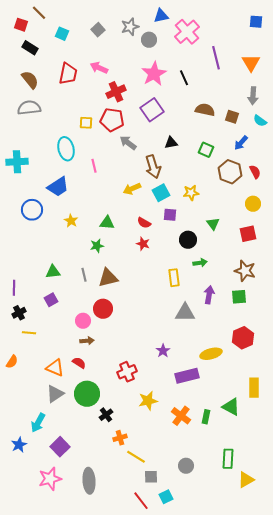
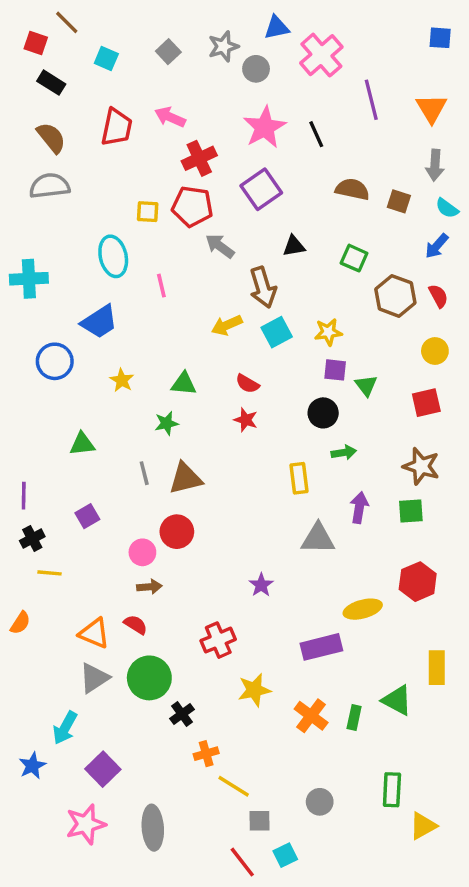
blue arrow: (241, 143) -> (437, 246), moved
purple square: (170, 215) -> (335, 370), moved
green triangle: (53, 272) -> (82, 444), moved
purple star: (163, 351) -> (261, 585), moved

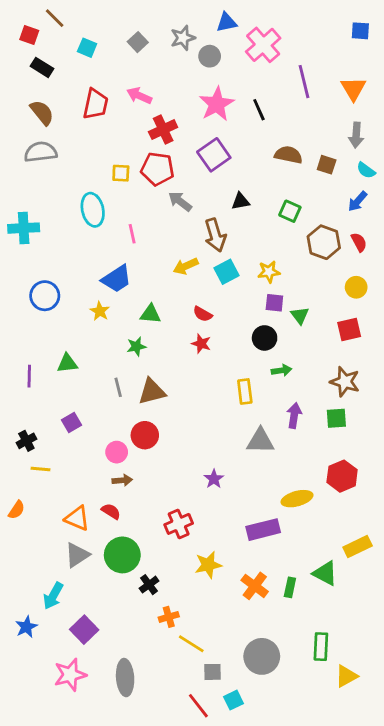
blue trapezoid: (99, 322) -> (117, 279), moved
purple line: (24, 496) -> (29, 376), moved
yellow rectangle: (437, 668) -> (358, 547), turned 64
gray circle: (320, 802) -> (262, 656), size x1.6

